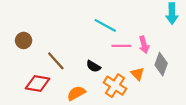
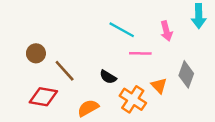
brown circle: (24, 40) -> (36, 53), moved
pink arrow: (144, 45) -> (166, 31), moved

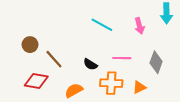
pink line: (140, 53) -> (122, 58), moved
orange triangle: (159, 86) -> (139, 87), moved, turned 48
orange cross: (133, 99) -> (111, 83), turned -30

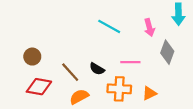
brown circle: (30, 45) -> (32, 57), moved
brown line: (54, 59) -> (70, 72), moved
gray diamond: (156, 62) -> (167, 52), moved

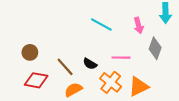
orange cross: (119, 89) -> (111, 82), turned 35
orange triangle: (149, 93) -> (139, 87), size x1.5

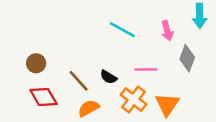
red diamond: (36, 80) -> (44, 97), turned 50
orange triangle: (139, 87) -> (167, 104), turned -30

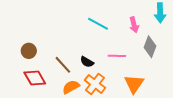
orange cross: (133, 99) -> (95, 84), moved

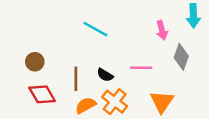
cyan line: (98, 24) -> (95, 29), moved
brown line: (63, 65) -> (76, 79), turned 42

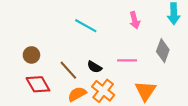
pink arrow: (162, 30) -> (135, 20), moved
brown line: (76, 79) -> (68, 70), turned -42

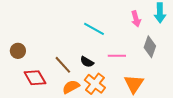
pink arrow: (135, 20) -> (136, 19), moved
cyan line: (86, 26) -> (94, 29), moved
brown circle: (31, 55) -> (18, 51), moved

